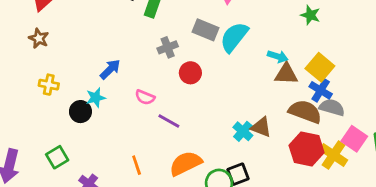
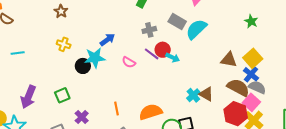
cyan arrow: (278, 56) -> (173, 58), moved
cyan star: (96, 98) -> (95, 58), size x1.5
purple line: (169, 121) -> (152, 54), moved
pink square: (354, 139) -> (251, 102), moved

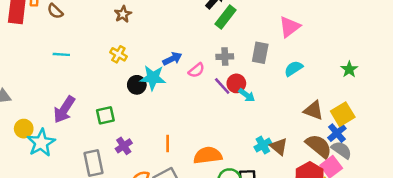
gray rectangle: (177, 21) -> (260, 53), turned 60
cyan semicircle: (196, 29) -> (294, 68), moved, size x0.7
pink semicircle: (129, 62) -> (196, 70), moved, turned -80

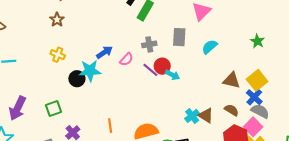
brown semicircle: (319, 146) -> (231, 110), moved, size x0.6

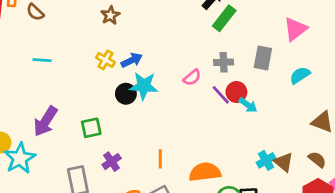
blue arrow: (104, 52) -> (132, 60), moved

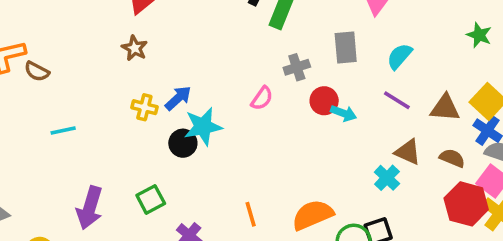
purple line: (221, 95) -> (397, 100), moved
brown triangle: (284, 162) -> (408, 152), moved

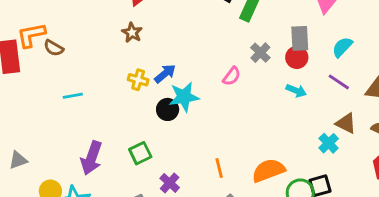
gray cross: (297, 67) -> (260, 53), turned -30
red circle: (324, 101) -> (297, 57), moved

